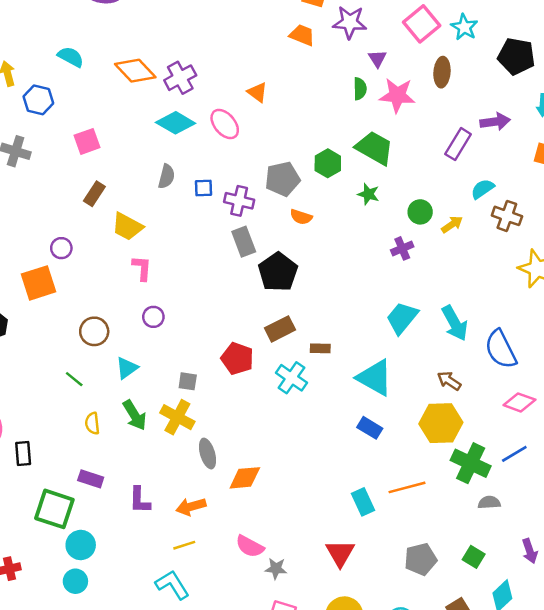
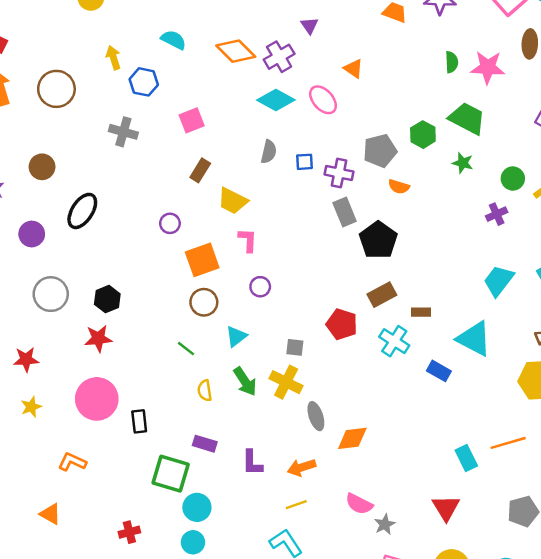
purple triangle: (377, 58) -> (309, 25), moved
orange square: (38, 283) -> (202, 260), moved
blue rectangle: (370, 428) -> (439, 371), moved
gray star: (276, 569) -> (385, 524), turned -30

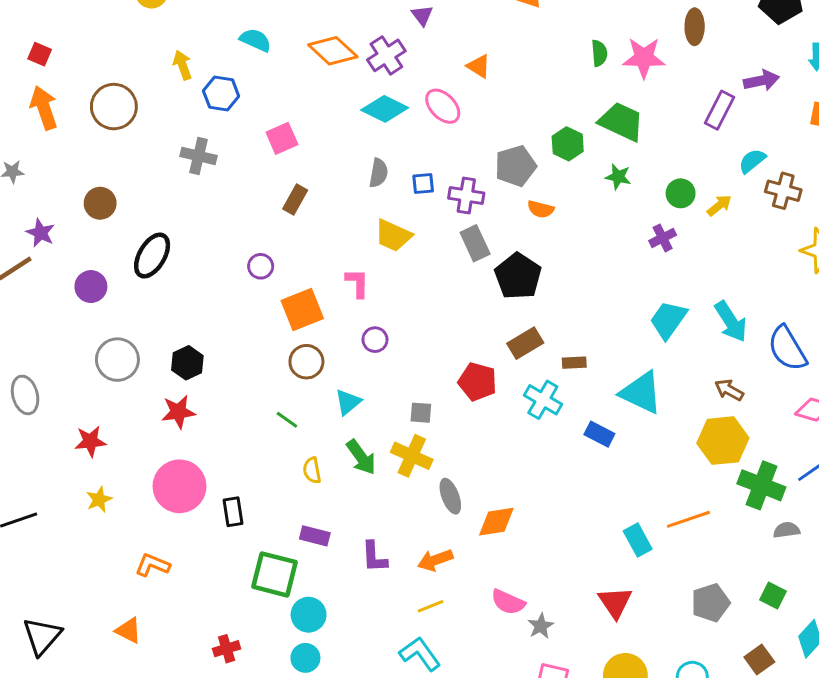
yellow trapezoid: (233, 201) -> (393, 236), moved

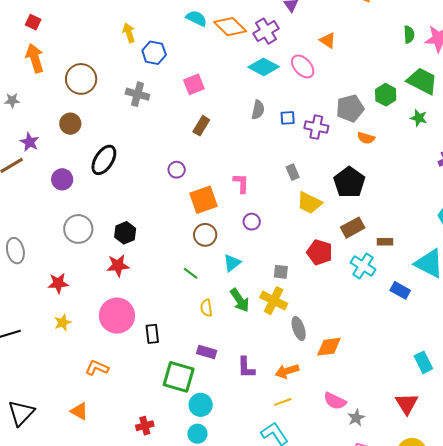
cyan semicircle: (255, 40) -> (196, 18), moved
brown circle: (114, 107) -> (81, 79), moved
yellow trapezoid: (393, 236) -> (309, 203), moved
gray rectangle: (475, 243) -> (293, 172), moved, size x0.7

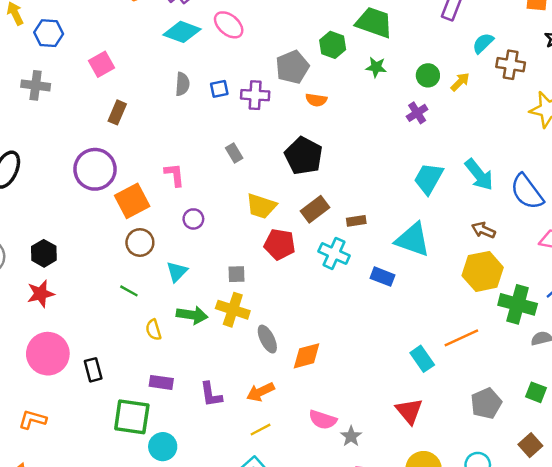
purple circle: (177, 170) -> (95, 169), size x2.0
yellow trapezoid: (309, 203) -> (261, 206), moved
green arrow: (240, 300) -> (192, 315), turned -40

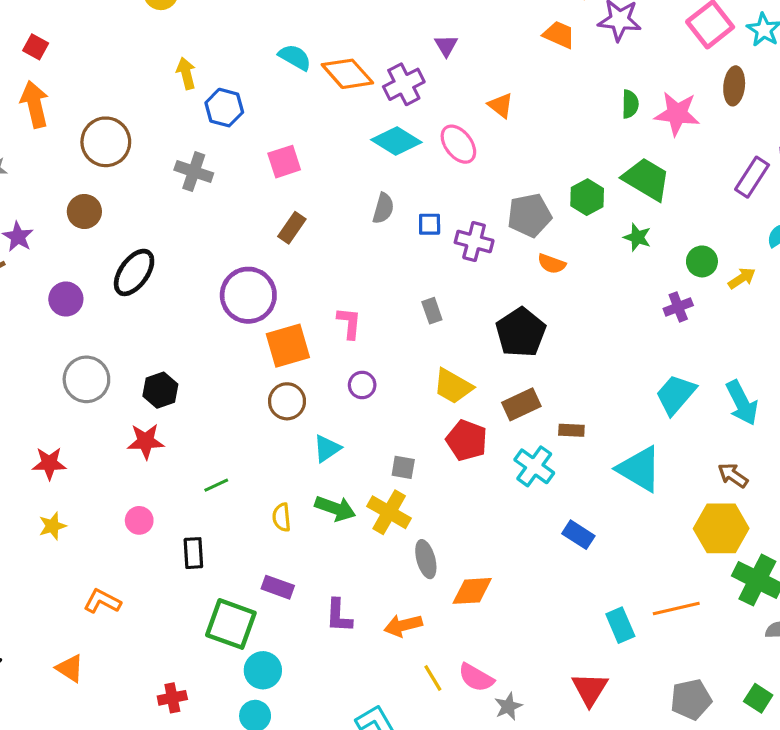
blue rectangle: (382, 277) -> (578, 535), moved
green line: (129, 291) -> (216, 485), moved, turned -66
pink circle: (48, 354) -> (139, 520), size x0.5
yellow line: (261, 430) -> (433, 678), moved, turned 75

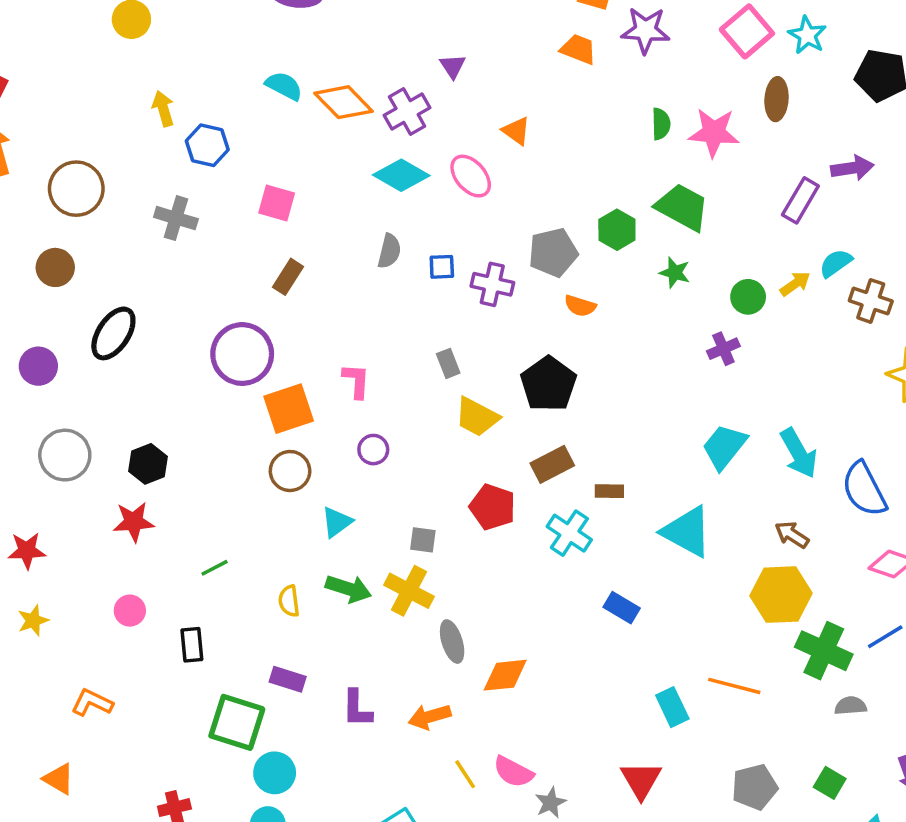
pink square: (284, 162) -> (277, 203), turned 36
yellow arrow: (742, 278) -> (795, 284), moved
yellow trapezoid: (453, 386) -> (477, 417), moved
orange line: (676, 608) -> (734, 686), turned 30

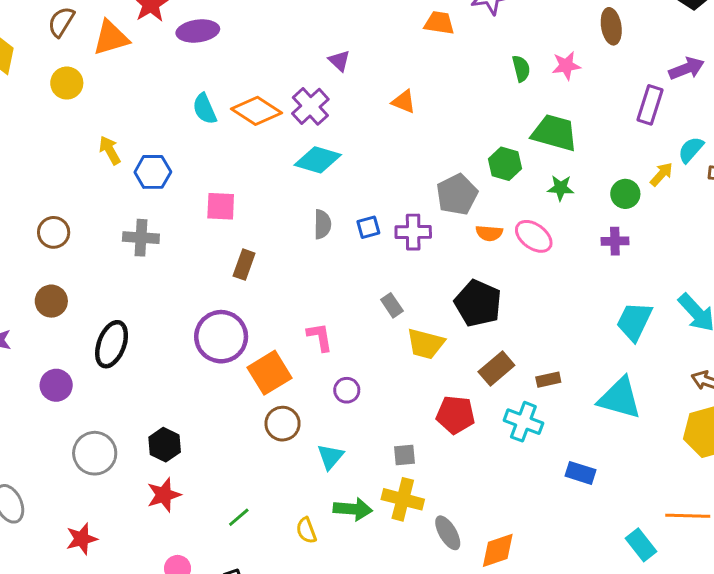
cyan semicircle: (284, 86) -> (205, 109), turned -128
pink star: (714, 133) -> (566, 66), size x0.7
pink ellipse: (471, 176) -> (534, 236), moved
brown circle: (76, 189) -> (54, 232), size x0.7
purple cross: (723, 349) -> (615, 241), turned 35

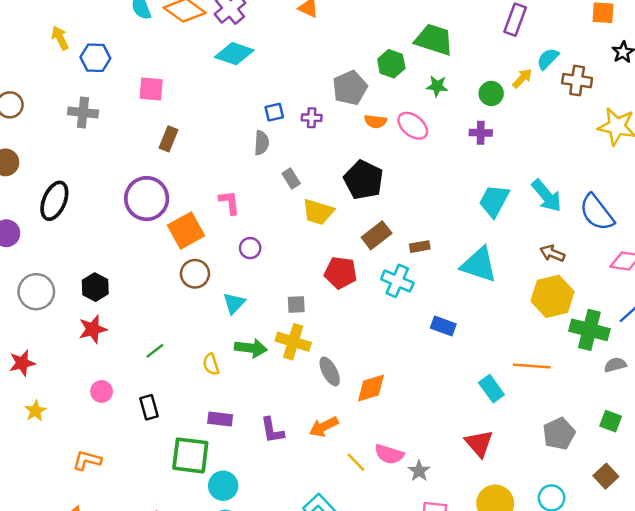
gray semicircle: (322, 224) -> (261, 143), moved
purple cross: (413, 232) -> (312, 118), size x0.7

